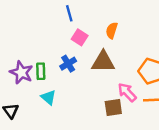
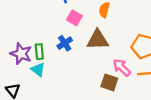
cyan triangle: (48, 97) -> (38, 70), moved
brown square: (113, 107) -> (109, 82), turned 30

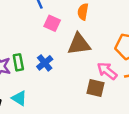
blue cross: (65, 43) -> (45, 63), moved
cyan triangle: (38, 70) -> (19, 98), moved

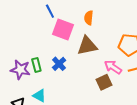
pink square: (52, 23) -> (63, 29), size x1.5
brown square: (96, 88) -> (104, 82), turned -35

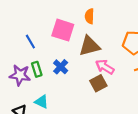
blue line: (50, 11) -> (30, 42), moved
pink arrow: (113, 67) -> (105, 67), moved
brown square: (104, 82) -> (98, 83), moved

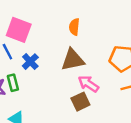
pink square: (63, 30) -> (19, 30), moved
blue cross: (61, 67) -> (30, 62), moved

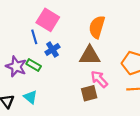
orange semicircle: (74, 27) -> (97, 27), size x1.5
green rectangle: (13, 83) -> (34, 65), turned -56

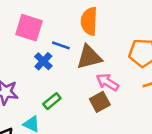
blue line: (34, 37) -> (61, 45), moved, turned -40
green rectangle: (34, 65) -> (52, 101), moved, turned -56

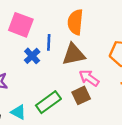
blue line: (61, 45) -> (49, 42), turned 70
green rectangle: (52, 101) -> (48, 102), moved, size x1.5

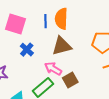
blue line: (49, 42) -> (46, 21), moved
pink arrow: (89, 78) -> (53, 69), moved

